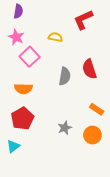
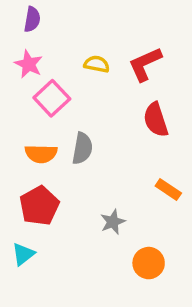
red L-shape: (83, 20) -> (145, 64), moved
gray semicircle: (65, 76) -> (82, 148), moved
orange circle: (92, 135) -> (149, 263), moved

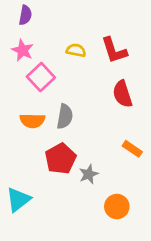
red L-shape: (145, 64) -> (114, 50), turned -84
red pentagon: (39, 206) -> (61, 159), moved
cyan triangle: (23, 254) -> (18, 200), size x1.4

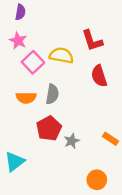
yellow semicircle: (76, 50) -> (61, 55), moved, size x1.5
orange rectangle: (132, 149) -> (110, 139), moved
orange circle: (117, 207) -> (97, 180), moved

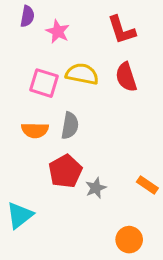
pink star: (18, 41) -> (58, 31), moved
red L-shape: (92, 41) -> (122, 30), moved
pink square: (33, 62) -> (44, 83), turned -30
red semicircle: (99, 76) -> (126, 77), moved

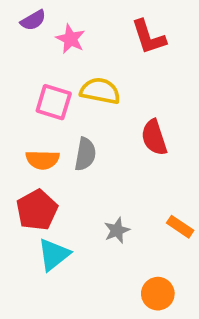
purple semicircle: (27, 16) -> (33, 20), turned 50
red semicircle: (126, 77) -> (154, 137), moved
red pentagon: (65, 171) -> (37, 210), moved
cyan triangle: (20, 215) -> (54, 255), moved

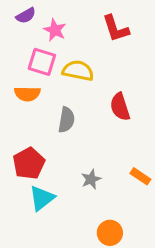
pink square: (54, 102) -> (42, 62), moved
orange semicircle: (43, 160) -> (27, 94), moved
orange circle: (158, 294) -> (110, 233), moved

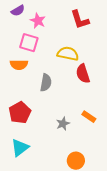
yellow semicircle: (78, 71) -> (68, 54), moved
orange rectangle: (140, 176) -> (89, 117), moved
cyan triangle: (42, 198) -> (20, 148), moved

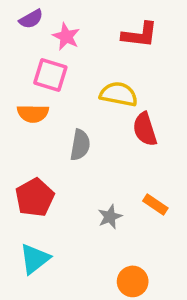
red L-shape: (80, 20) -> (140, 35), turned -65

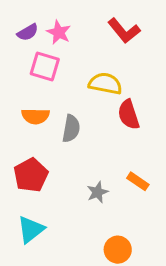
purple semicircle: (31, 19) -> (28, 32), moved
red L-shape: (140, 35) -> (124, 31), turned 44
orange semicircle: (33, 113) -> (35, 116), moved

